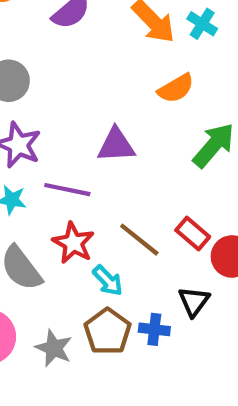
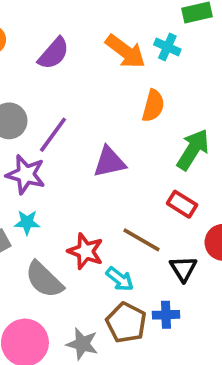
orange semicircle: (176, 88) -> (153, 106), turned -36
purple line: (67, 190) -> (53, 135), moved, turned -57
red rectangle: (193, 233) -> (182, 204), moved
black triangle: (194, 301) -> (183, 269), moved

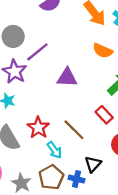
orange semicircle: (153, 106) -> (103, 51), turned 84
black triangle: (183, 269) -> (93, 164), moved

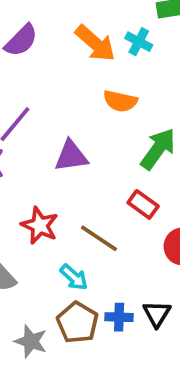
red star: (38, 128) -> (40, 225), moved
black triangle: (93, 164) -> (157, 314), moved

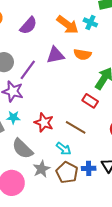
purple triangle: (71, 156) -> (55, 55), moved
red rectangle: (143, 204) -> (90, 101), moved
gray star: (31, 341) -> (41, 169), moved, turned 30

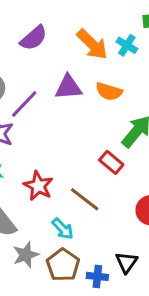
blue cross: (89, 168) -> (97, 276), moved

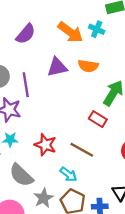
purple line: (24, 104) -> (26, 85), turned -45

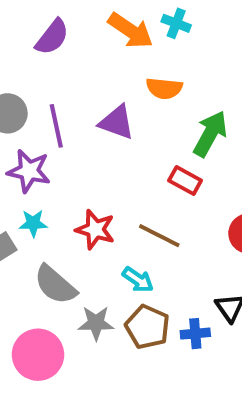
purple triangle: (57, 67) -> (117, 122), moved, turned 35
gray star: (43, 198) -> (96, 323), turned 30

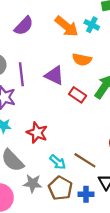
red rectangle: (185, 181) -> (78, 95), moved
brown line: (159, 236) -> (85, 160), moved

